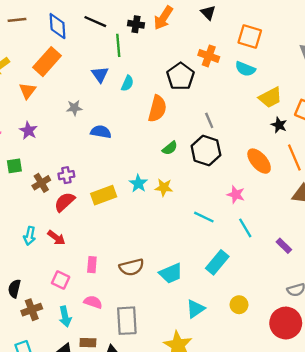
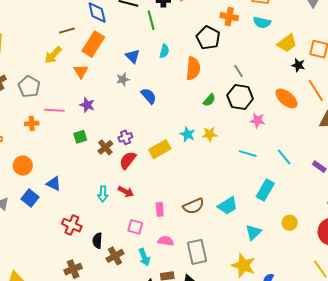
brown line: (17, 20) -> (67, 31), moved
blue triangle: (100, 74) -> (133, 56), moved
blue semicircle: (101, 132) -> (149, 96), turned 48
pink star: (236, 195) -> (257, 120), moved

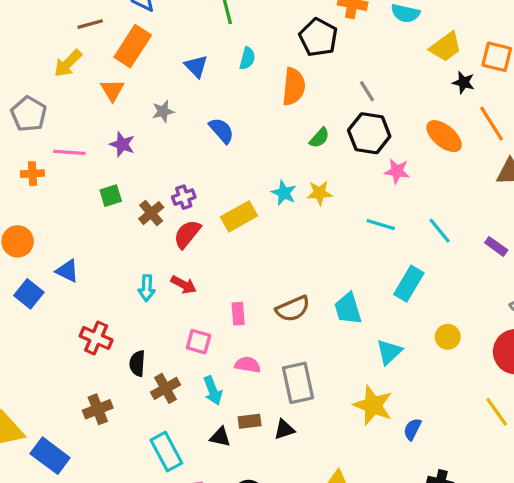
gray star: (123, 79) -> (163, 111), moved
cyan trapezoid: (228, 206) -> (348, 309), turned 105

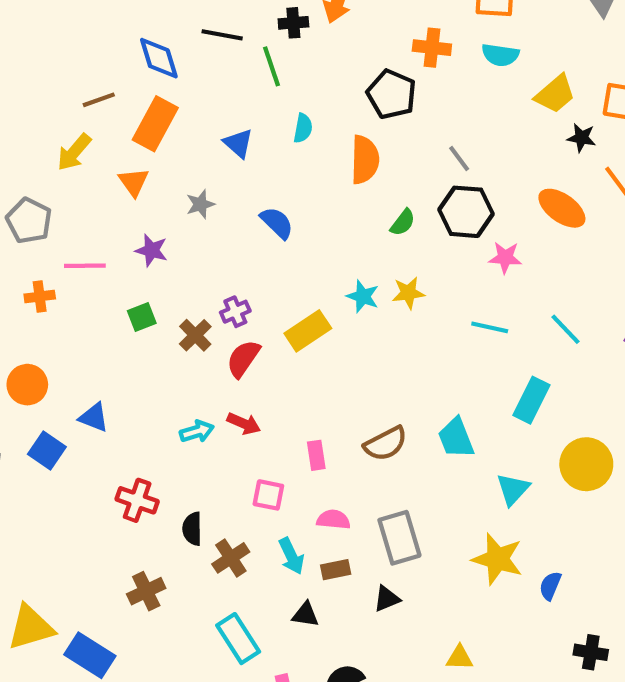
cyan arrow: (147, 288) -> (197, 431), turned -105
yellow circle: (448, 337) -> (586, 464), size x1.6
brown rectangle: (250, 421) -> (336, 570), moved

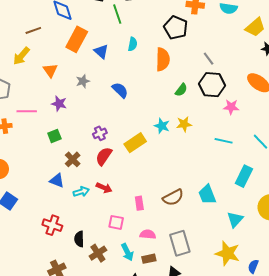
orange rectangle: (155, 124) -> (77, 39), moved
brown cross: (195, 335) -> (73, 159), moved
blue triangle: (94, 417) -> (57, 181), moved

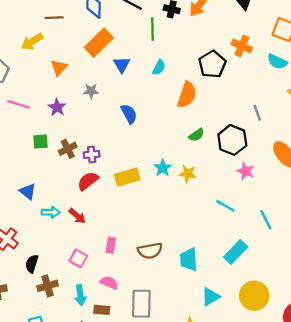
gray line: (209, 59) -> (257, 113), moved
brown cross: (73, 159) -> (68, 149), moved

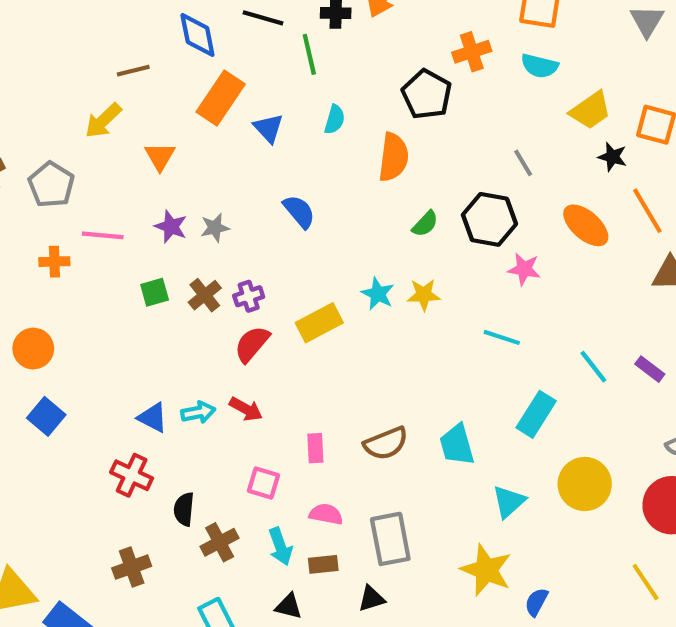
orange cross: (242, 46) -> (472, 52), turned -30
gray star: (91, 91) -> (215, 228), moved
blue triangle: (28, 191) -> (153, 418), moved
cyan line: (266, 220) -> (593, 367), moved

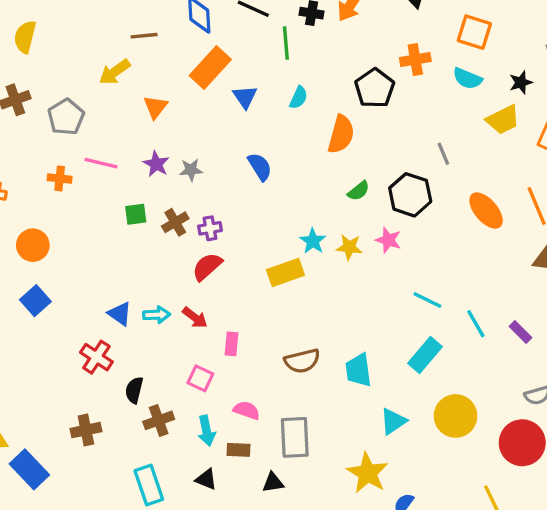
black star: (612, 157) -> (521, 82), moved, turned 30
pink star: (524, 269) -> (388, 240), moved
yellow rectangle: (319, 323) -> (285, 272), moved
cyan line: (502, 337) -> (427, 300), moved
pink rectangle: (315, 448) -> (231, 344), moved

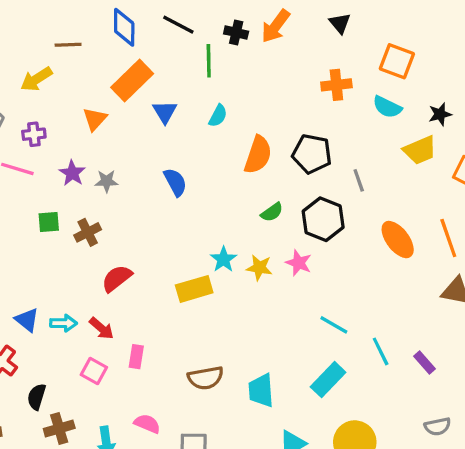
black pentagon: (375, 88) -> (312, 154), moved, turned -30
orange triangle: (155, 107) -> (95, 119), moved
purple cross: (210, 228) -> (34, 134), moved
pink square: (200, 378) -> (94, 371), moved

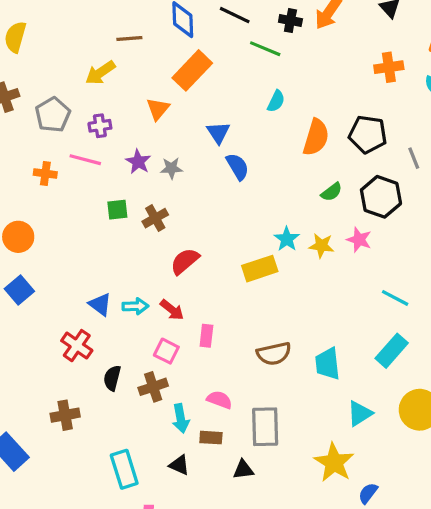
green line: (209, 61) -> (265, 49), turned -64
blue triangle: (165, 112) -> (218, 133), moved
brown cross: (59, 428) -> (153, 387), moved

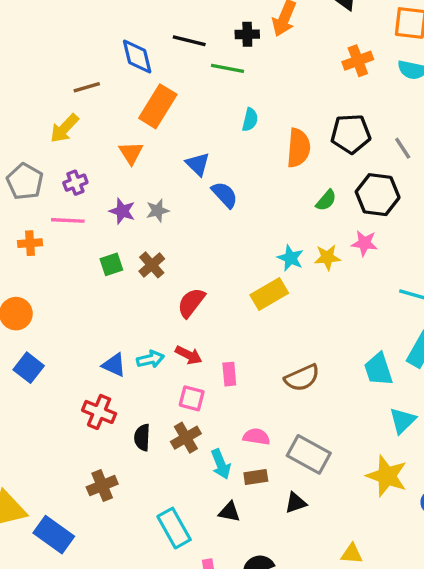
cyan trapezoid: (328, 364) -> (378, 369), moved
gray rectangle: (265, 427) -> (309, 454), turned -48

